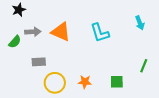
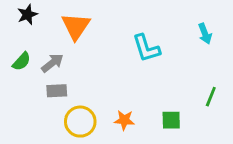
gray arrow: (33, 32) -> (52, 63), moved, turned -35
orange triangle: (61, 32) -> (76, 26), moved, turned 40

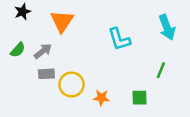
cyan arrow: (205, 34) -> (167, 27), size x1.5
green line: (211, 97) -> (161, 70), moved
yellow circle: (80, 122) -> (71, 85), moved

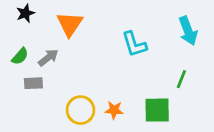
gray rectangle: (46, 74) -> (33, 83), moved
yellow circle: (71, 85) -> (80, 110), moved
green square: (139, 98) -> (157, 110), size x1.5

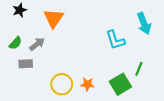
cyan L-shape: (134, 44) -> (115, 40), moved
green line: (181, 79) -> (139, 69), moved
green square: (157, 110) -> (120, 84), turned -30

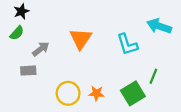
orange triangle: (53, 18) -> (81, 39), moved
cyan arrow: (144, 24) -> (159, 26), turned 130
green semicircle: (15, 43) -> (17, 33), moved

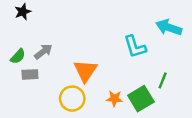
green semicircle: (17, 33) -> (18, 56), moved
orange triangle: (81, 39) -> (85, 71), moved
orange star: (97, 93) -> (114, 99), moved

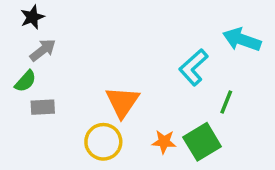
cyan L-shape: (135, 47) -> (193, 67), turned 65
gray arrow: (43, 52) -> (43, 50), moved
green line: (163, 80) -> (226, 102), moved

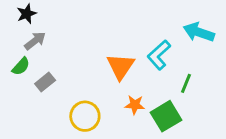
orange triangle: (122, 102) -> (121, 66), moved
gray rectangle: (43, 107) -> (45, 82), moved, turned -36
orange star: (164, 142) -> (135, 105), moved

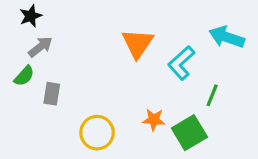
orange triangle: (121, 66) -> (138, 44), moved
gray rectangle: (45, 82) -> (52, 94), turned -42

